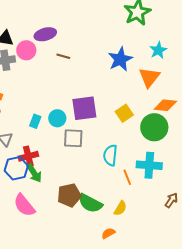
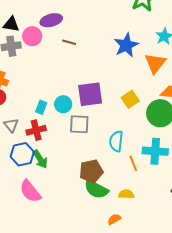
red cross: (28, 156) -> (36, 130), moved
brown pentagon: (69, 195) -> (91, 171), moved
yellow semicircle: (120, 208) -> (126, 194), turned -119

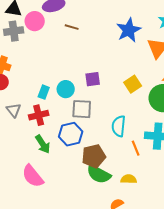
purple square: (90, 94) -> (93, 79), size x0.6
blue hexagon: (22, 154) -> (71, 134), moved

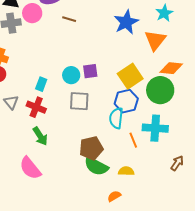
yellow square: (133, 84) -> (130, 76), size x1.4
cyan circle: (66, 89) -> (71, 75), moved
red cross: (39, 115) -> (36, 107), turned 36
blue hexagon: (71, 134) -> (126, 101), moved

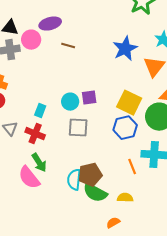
yellow square: (130, 76) -> (129, 103), turned -30
cyan semicircle: (116, 118) -> (74, 180), moved
pink semicircle: (30, 168) -> (29, 178), moved

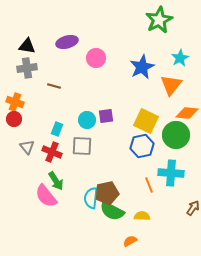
pink circle: (31, 40) -> (96, 58), moved
brown line: (68, 46) -> (54, 86), moved
gray square: (78, 128) -> (82, 146), moved

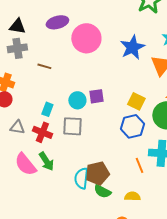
pink circle: (96, 58) -> (86, 38), size x1.5
yellow square: (146, 121) -> (136, 101), size x0.7
gray triangle: (27, 147) -> (17, 127), turned -42
pink semicircle: (46, 196) -> (25, 164), moved
green semicircle: (112, 211) -> (102, 191), size x0.7

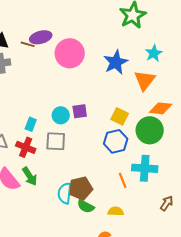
brown line: (44, 66) -> (28, 44), moved

